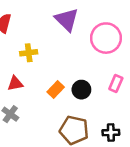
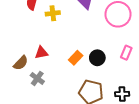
yellow cross: (29, 53) -> (53, 13), moved

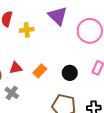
orange rectangle: (76, 58) -> (40, 71), moved

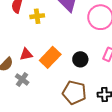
orange rectangle: (40, 71) -> (50, 57), size x1.5

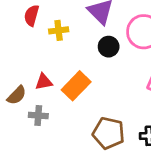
black circle: (80, 59) -> (109, 47), moved
gray cross: (22, 79) -> (38, 116), turned -32

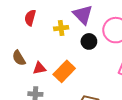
yellow cross: (59, 30) -> (61, 28), moved
brown semicircle: (17, 95) -> (19, 58), moved, turned 105

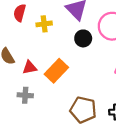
yellow cross: (61, 28) -> (44, 24), moved

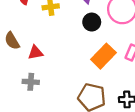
orange rectangle: (56, 71) -> (103, 56), moved

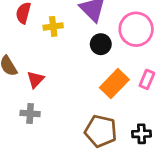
red triangle: (35, 53) -> (36, 79), turned -35

